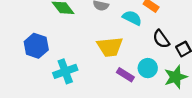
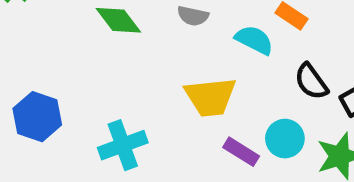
blue hexagon: (36, 46) -> (37, 117), moved

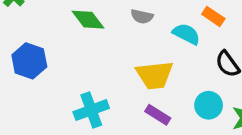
blue hexagon: (37, 117) -> (29, 61), moved
purple rectangle: (241, 152) -> (158, 115), moved

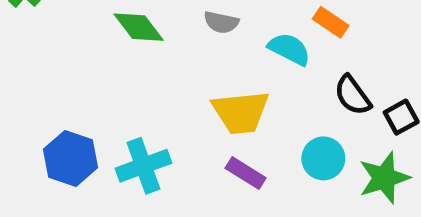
blue hexagon: (29, 61) -> (71, 158), moved

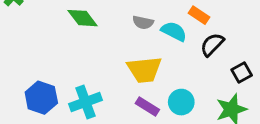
gray semicircle: (221, 22) -> (143, 22), moved
black semicircle: (353, 95) -> (212, 45), moved, turned 80
cyan circle: (323, 158) -> (181, 102), moved

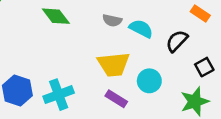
orange rectangle: (199, 15) -> (200, 13), moved
cyan circle: (181, 102) -> (149, 81), moved

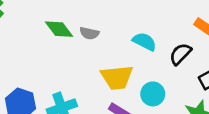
gray semicircle: (112, 20) -> (89, 33), moved

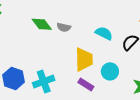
yellow trapezoid: (117, 77) -> (84, 59), turned -85

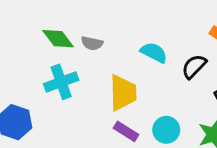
cyan circle: (110, 71) -> (166, 130), moved
cyan cross: (44, 81) -> (61, 82), moved

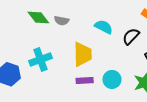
cyan cross: (61, 82) -> (40, 59), moved
purple rectangle: (126, 131) -> (85, 81), turned -35

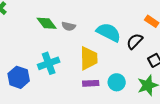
cyan semicircle: (104, 27) -> (109, 32), size x1.4

